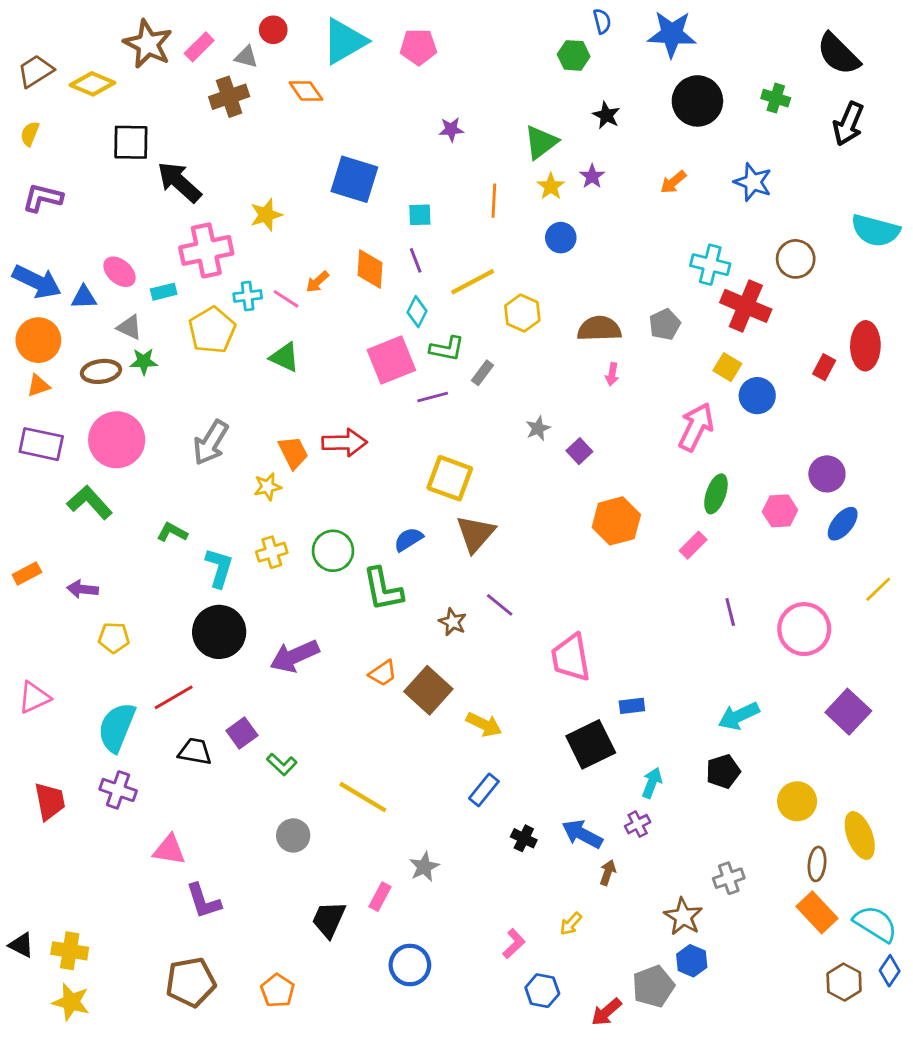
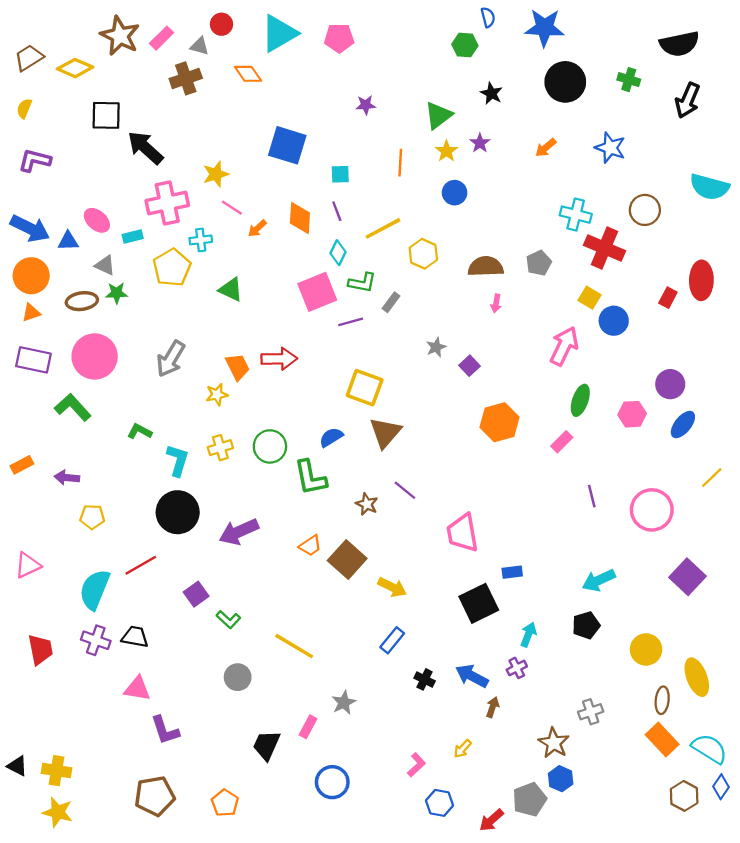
black semicircle: (838, 54) -> (679, 44), turned -57
pink line: (286, 299) -> (232, 208), moved
black trapezoid: (195, 751) -> (135, 637), moved

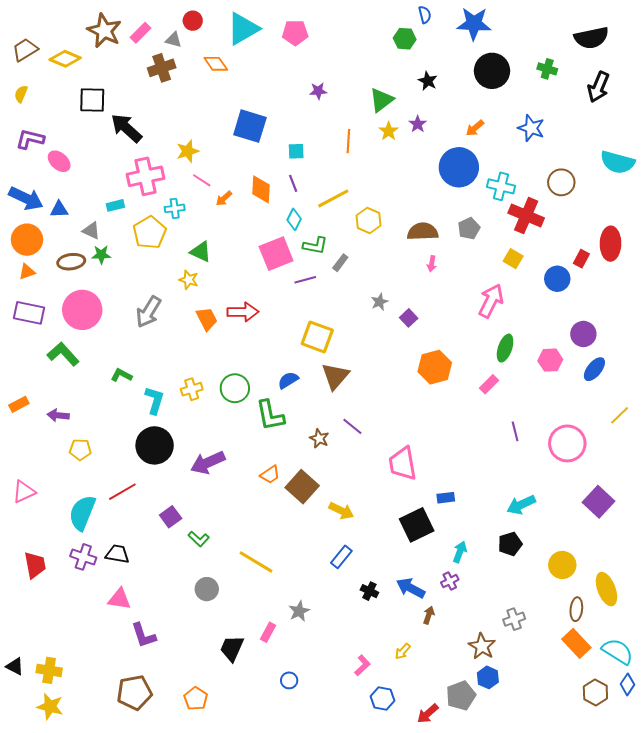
blue circle: (455, 193) -> (459, 167), moved, size x1.8
pink ellipse: (97, 220) -> (59, 161), moved
blue circle: (614, 321) -> (557, 279), moved
yellow star: (217, 395) -> (189, 280), moved, turned 30
blue circle: (332, 782) -> (289, 680), size x0.6

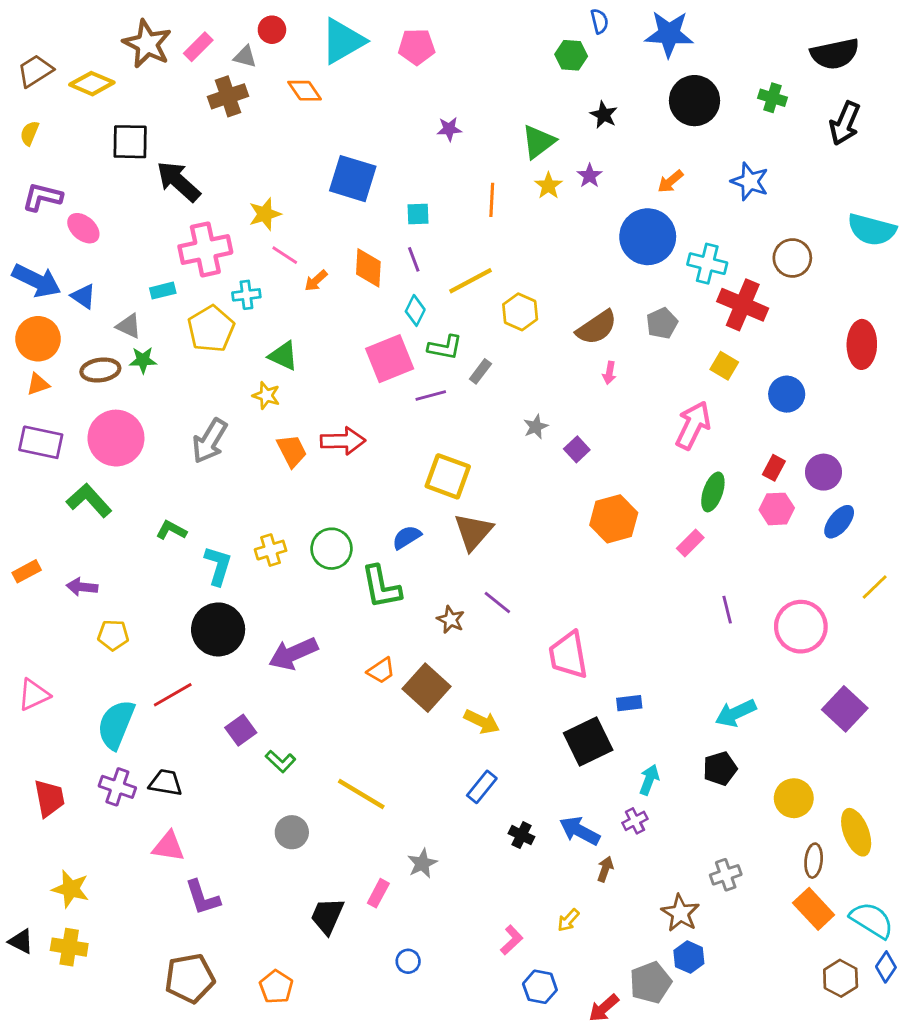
blue triangle: (59, 209) -> (83, 296), turned 36
brown semicircle: (423, 232) -> (597, 327), turned 148
red rectangle: (581, 259) -> (774, 468), moved
yellow star: (50, 707) -> (71, 889), moved

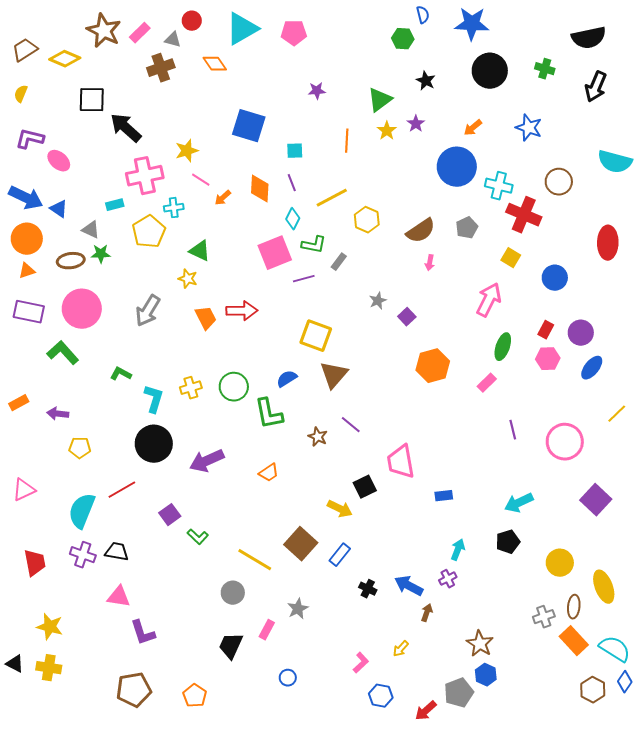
brown square: (427, 688) -> (301, 544), moved
black square: (588, 741) -> (365, 487), moved, size x0.7
gray circle: (292, 832) -> (233, 593), moved
gray cross: (726, 875) -> (544, 617), moved

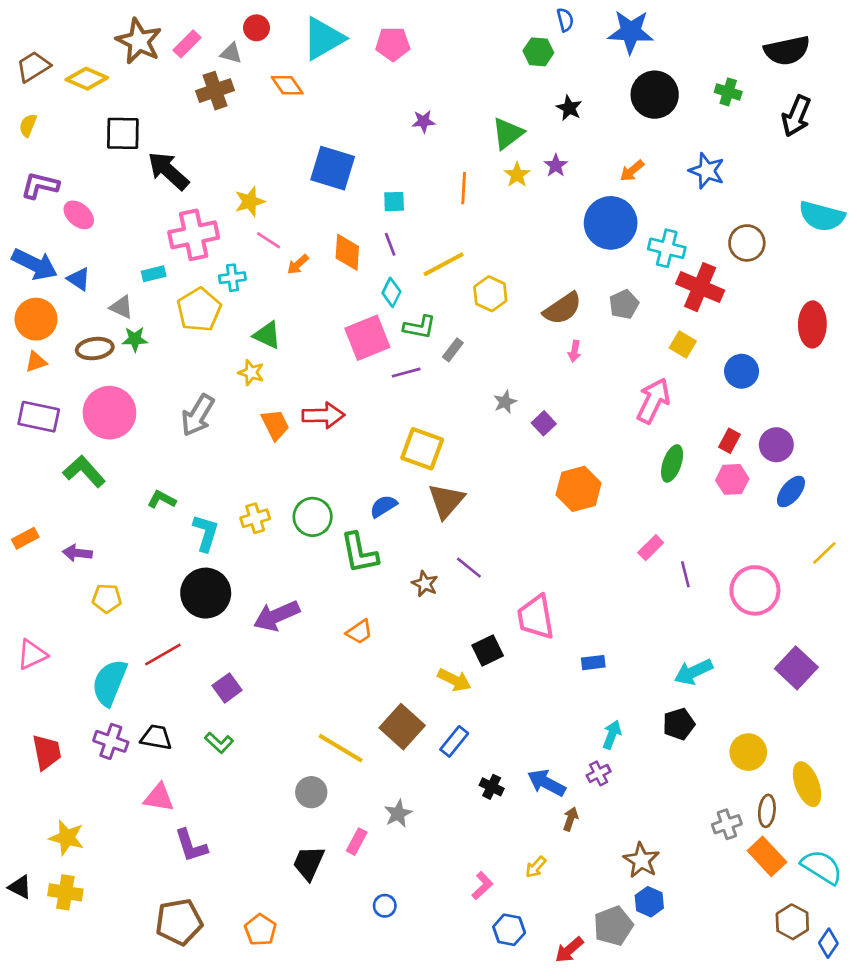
pink rectangle: (487, 383) -> (651, 548), moved
green L-shape: (198, 537) -> (219, 743), moved
blue diamond: (625, 682) -> (828, 943), moved

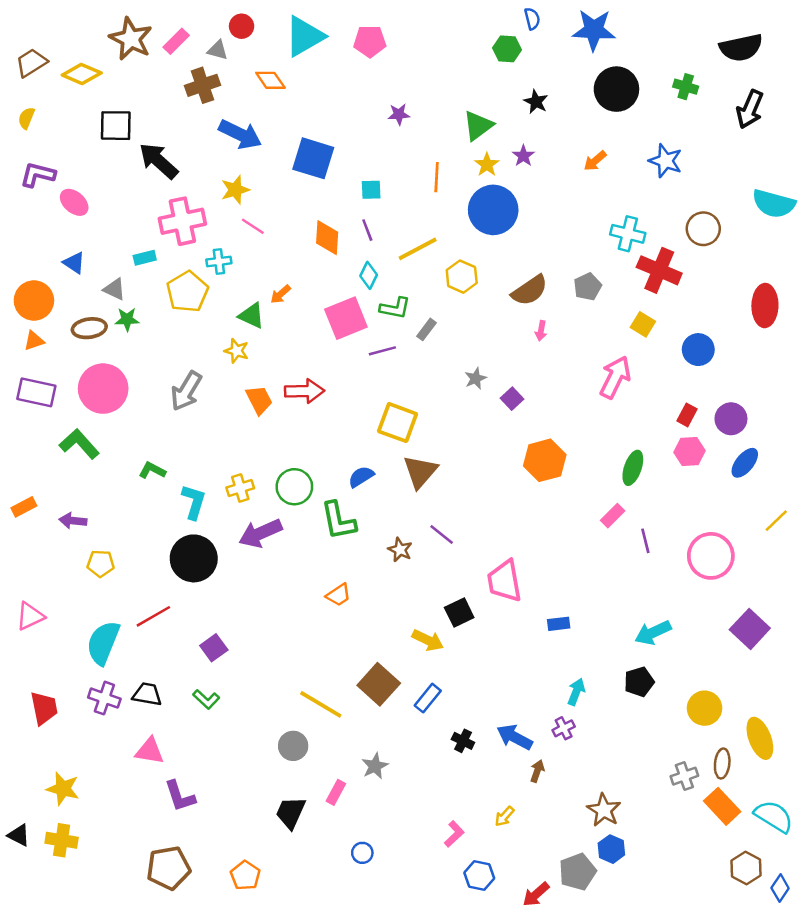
blue circle: (611, 223) -> (493, 210), moved
blue arrow: (35, 264) -> (240, 134), moved
orange arrow: (298, 264) -> (281, 294), moved
green ellipse: (672, 463) -> (633, 468), moved
purple arrow: (277, 616) -> (260, 533), moved

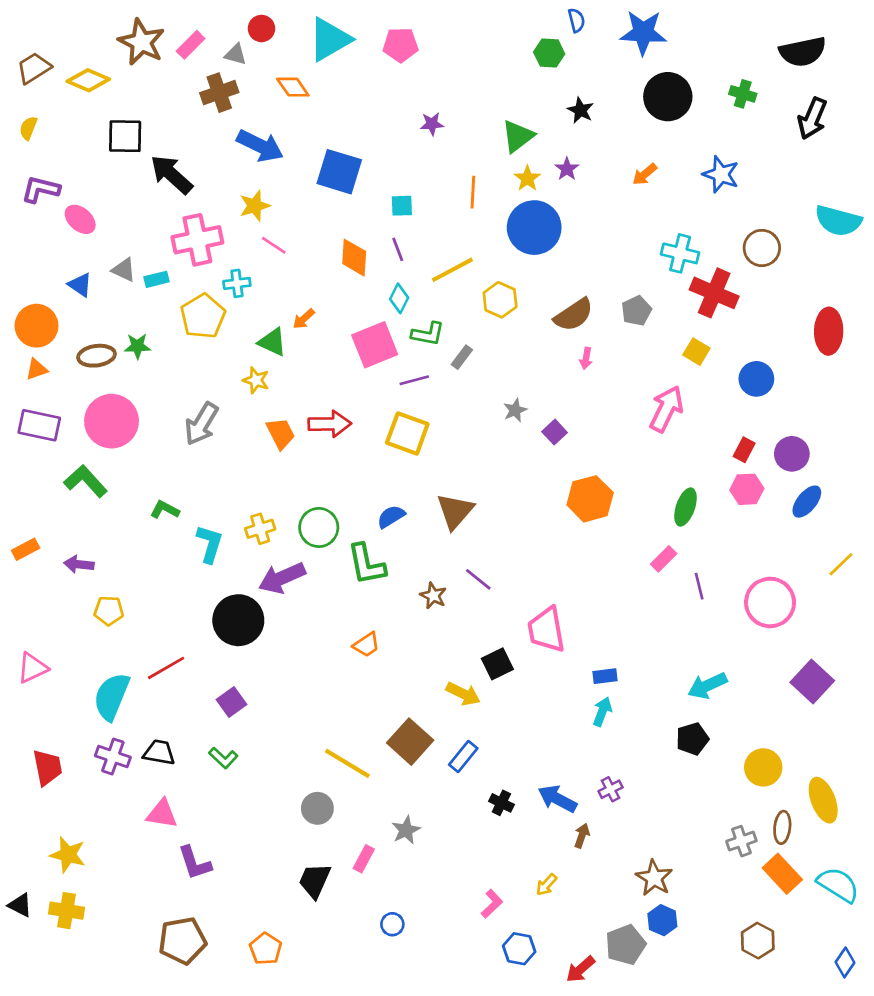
gray triangle: (114, 289) -> (124, 270), moved
yellow square: (398, 423) -> (407, 433), moved
black circle: (194, 558) -> (238, 620), moved
cyan arrow: (576, 692) -> (602, 712), moved
brown hexagon: (746, 868) -> (758, 941), moved

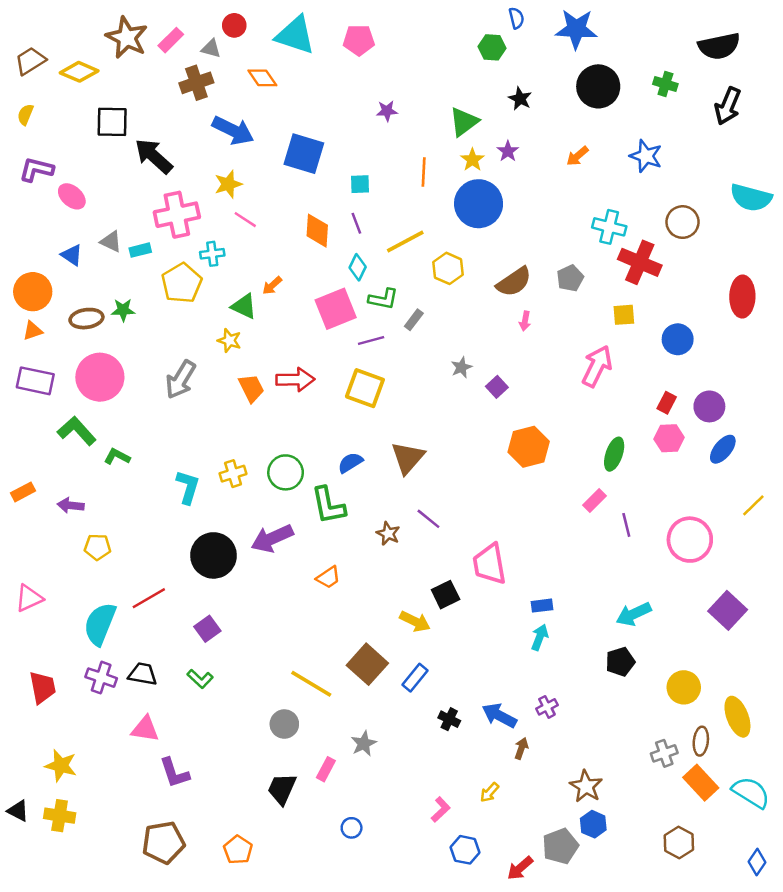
cyan triangle: (330, 39) -> (295, 35), turned 48
yellow square: (696, 352) -> (624, 315), turned -35
green L-shape: (165, 510) -> (117, 457), moved
purple arrow: (282, 578) -> (272, 538), moved

